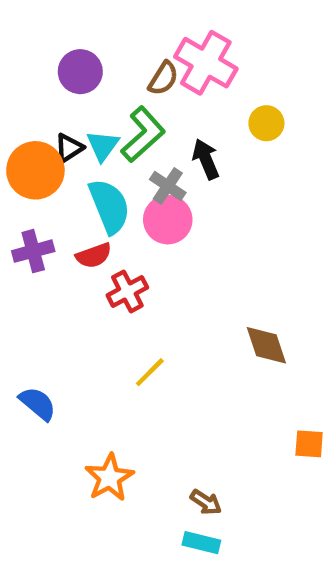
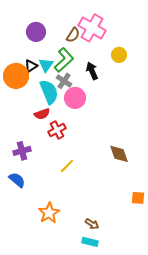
gray cross: (168, 186) -> (64, 81), moved
purple cross: (33, 251) -> (22, 151), moved

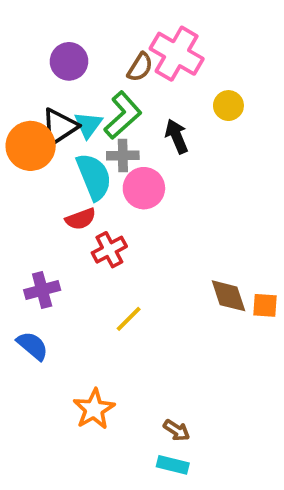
black triangle: (31, 66) -> (59, 127), size x1.5
gray cross: (64, 81) -> (123, 156), turned -35
orange square: (138, 198) -> (265, 305), moved

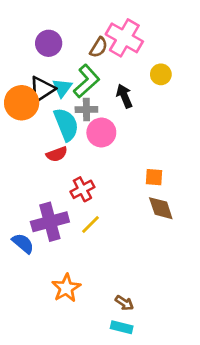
red cross: (109, 250) -> (82, 189), moved
purple cross: (42, 290) -> (50, 222), moved, size x1.5
orange square: (265, 305) -> (154, 177), moved

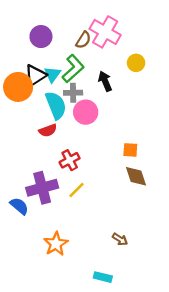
brown arrow: (124, 303) -> (120, 239), moved

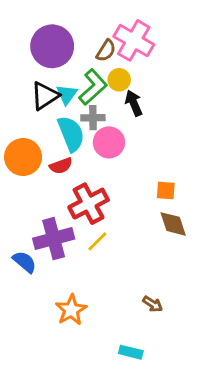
purple circle: (41, 37) -> (52, 46), size x1.5
yellow circle: (136, 63) -> (119, 80), moved
orange circle: (18, 87) -> (23, 157), moved
red cross: (70, 160) -> (89, 204), size x1.5

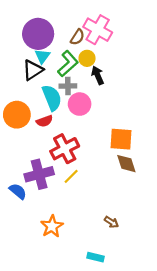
cyan triangle: (67, 94) -> (42, 56), moved
orange square: (166, 190) -> (121, 139), size x1.6

